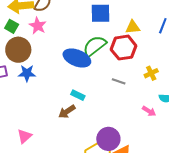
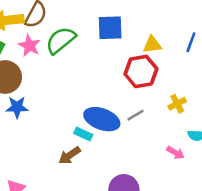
green semicircle: (95, 46) -> (61, 40), moved
blue ellipse: (77, 58) -> (102, 119), moved
gray line: (119, 81) -> (136, 115), turned -48

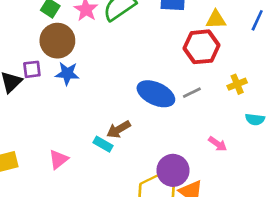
cyan rectangle: (83, 134) -> (103, 144), moved
pink arrow: (176, 153) -> (218, 144), moved

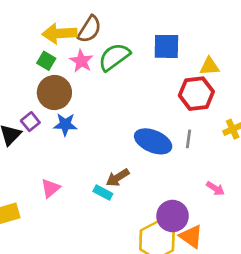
purple square: (32, 69) -> (30, 122), turned -30
gray line: (192, 93) -> (188, 139), turned -54
pink triangle: (58, 159) -> (50, 188), moved

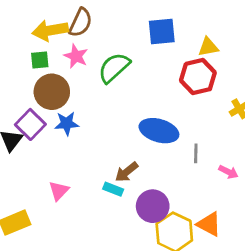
green semicircle: (114, 57) -> (114, 68), moved
green square: (46, 61) -> (40, 60), turned -30
purple square: (30, 122) -> (30, 124), size x1.5
gray line: (188, 139) -> (196, 153), moved
purple circle: (173, 216) -> (153, 206), moved

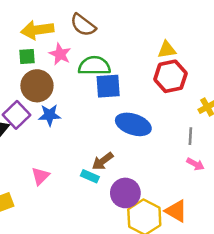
brown semicircle: (81, 23) -> (83, 25), moved, turned 100
blue square: (162, 31) -> (108, 86), moved
yellow triangle: (208, 47) -> (167, 50), moved
green semicircle: (114, 68) -> (94, 66), turned 40
gray line: (196, 153) -> (190, 136), moved

